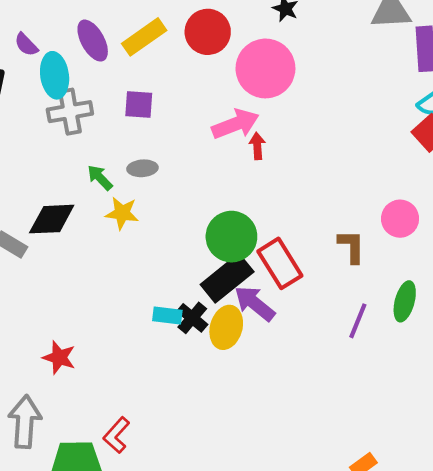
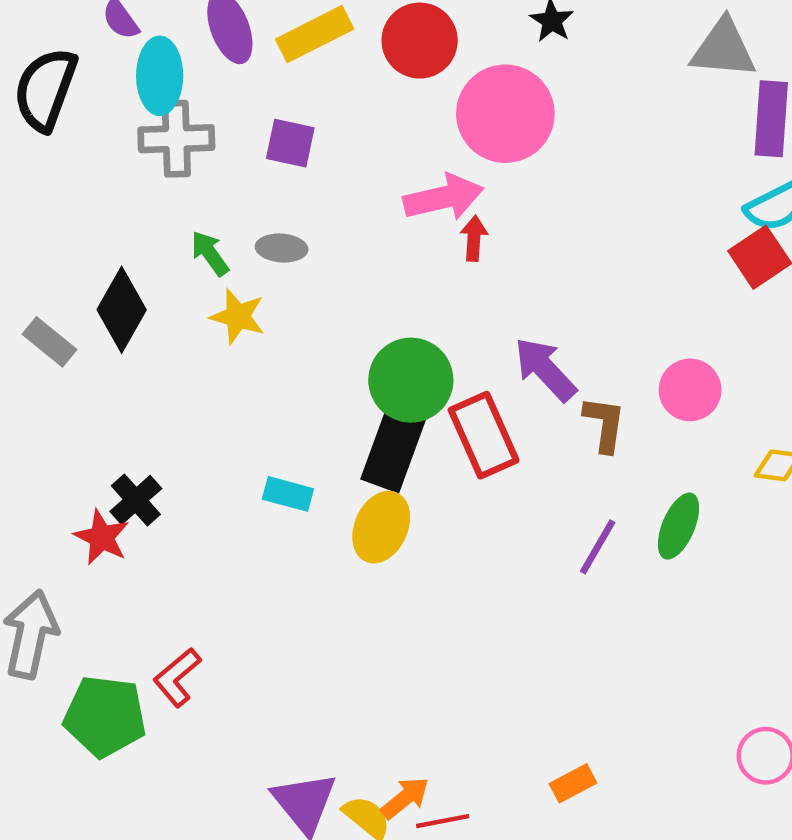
black diamond: (52, 219) -> (122, 310), turned -66
black rectangle: (227, 278) -> (394, 447), turned -39
purple arrow: (255, 303) -> (545, 369), moved
black cross: (192, 318) -> (136, 500), moved

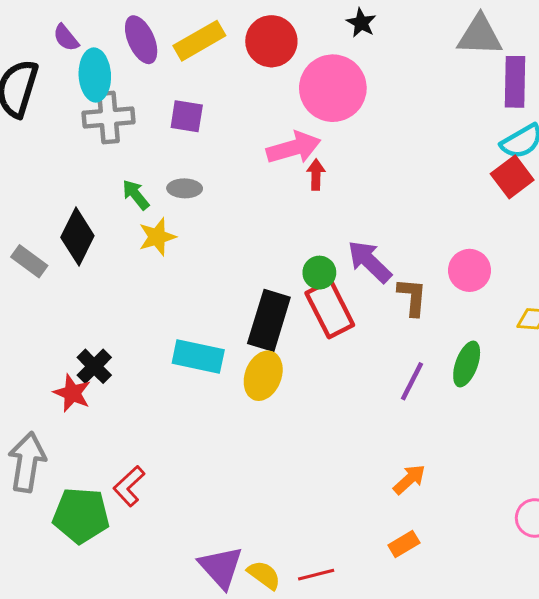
yellow star: (238, 316) -> (157, 237), turned -30
green circle: (411, 380) -> (319, 273), moved, size x0.6
cyan rectangle: (288, 494) -> (198, 357), size x1.5
orange arrow: (405, 798) -> (409, 479), moved

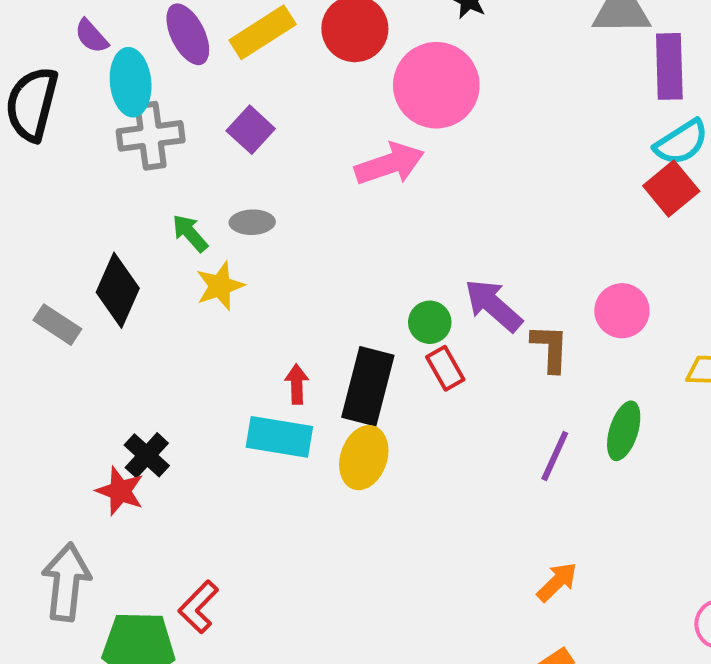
purple square: (187, 116) -> (251, 130), turned 36
red arrow: (316, 175) -> (297, 384), moved
red rectangle: (330, 309) -> (445, 368), size x0.6

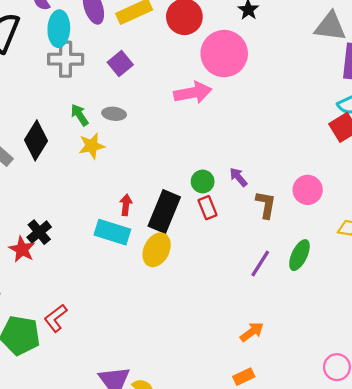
purple arrow: (493, 305) -> (238, 177), size x0.6

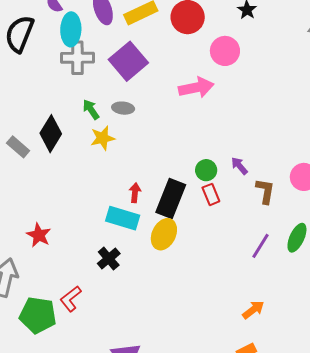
pink circle: (224, 54) -> (225, 51), size x0.7
purple square: (120, 64) -> (128, 61), size x1.6
black cross: (39, 232) -> (109, 259), moved

